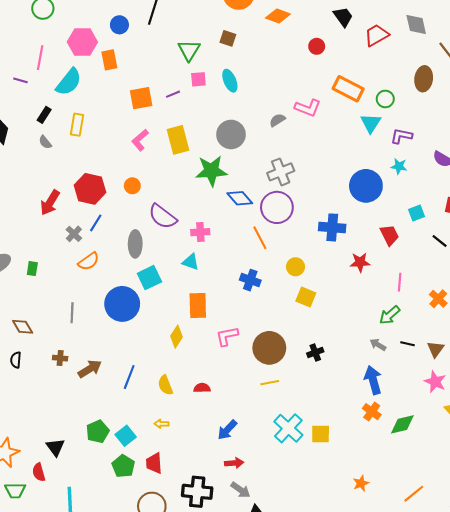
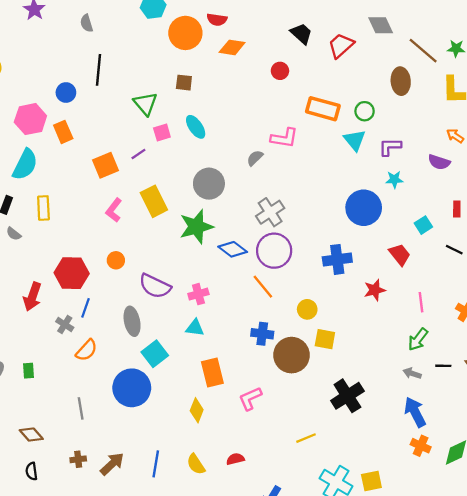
brown circle: (269, 348) -> (291, 355), moved
black cross: (315, 352) -> (347, 396), size x1.8

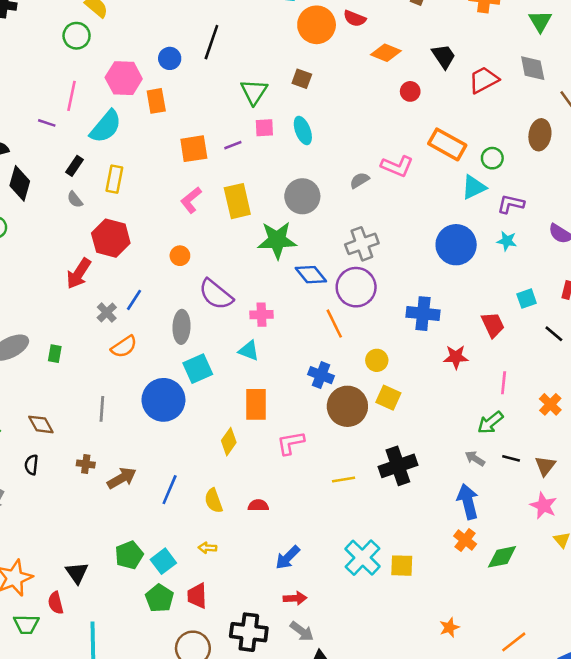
orange diamond: (232, 47) -> (386, 53), moved
cyan triangle: (355, 140) -> (474, 187), turned 30
blue circle: (364, 208) -> (456, 245), moved
red hexagon: (72, 273) -> (111, 238), moved
yellow line: (306, 438) -> (344, 479), moved

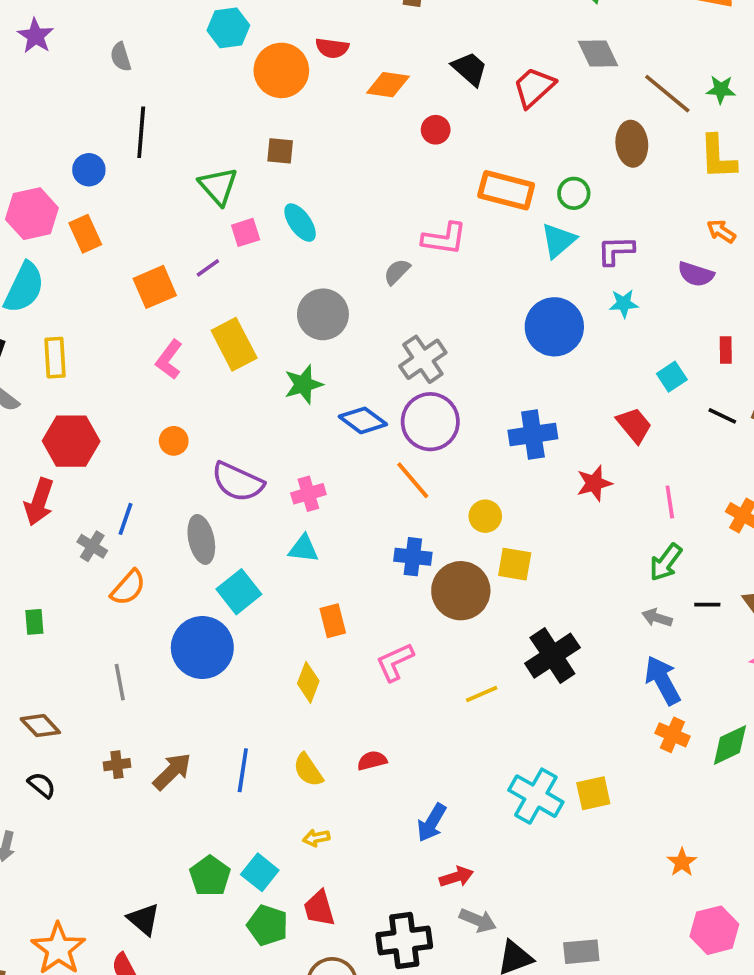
green star: (277, 240) -> (303, 384), size x0.7
orange rectangle: (256, 404) -> (333, 621), size x0.7
black semicircle: (31, 465) -> (42, 785), turned 138

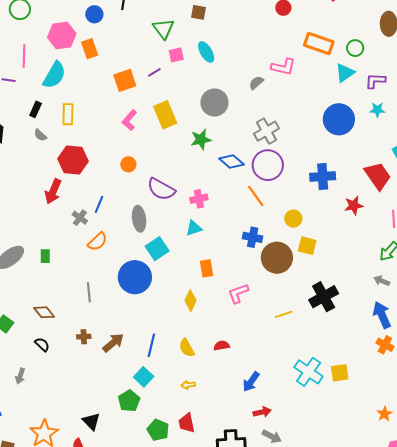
red trapezoid: (634, 425) -> (378, 176), size x1.4
cyan triangle: (303, 549) -> (194, 228), turned -30
cyan square: (260, 872) -> (144, 377), moved

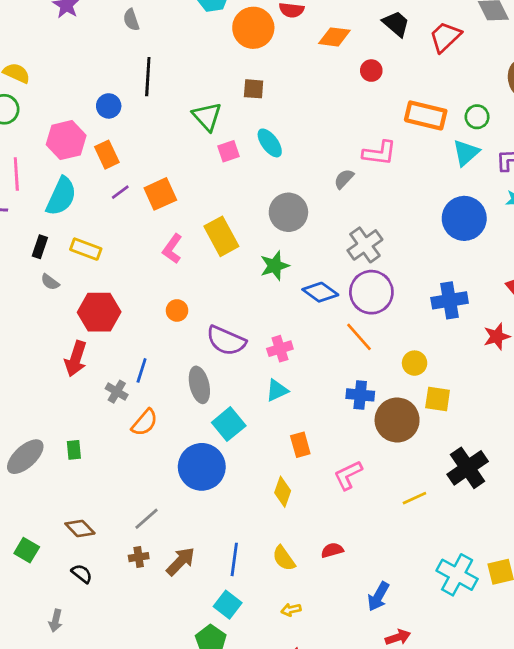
purple line: (154, 72) -> (120, 192), moved
yellow rectangle: (68, 114) -> (86, 249), turned -65
gray line: (89, 292) -> (146, 519), moved, turned 60

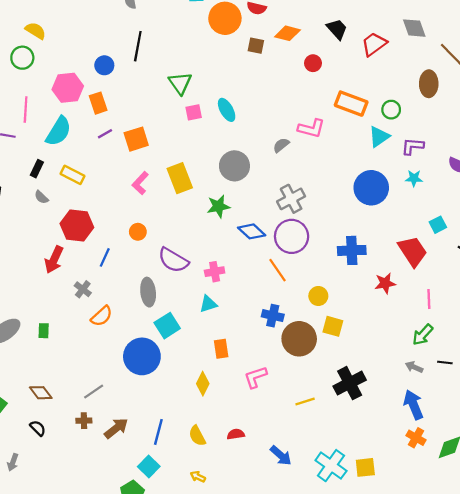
brown square: (254, 89) -> (256, 46), moved
blue line: (142, 370) -> (105, 257), moved
blue arrow: (378, 596) -> (281, 456), moved, turned -85
yellow arrow: (291, 610) -> (198, 477), turned 32

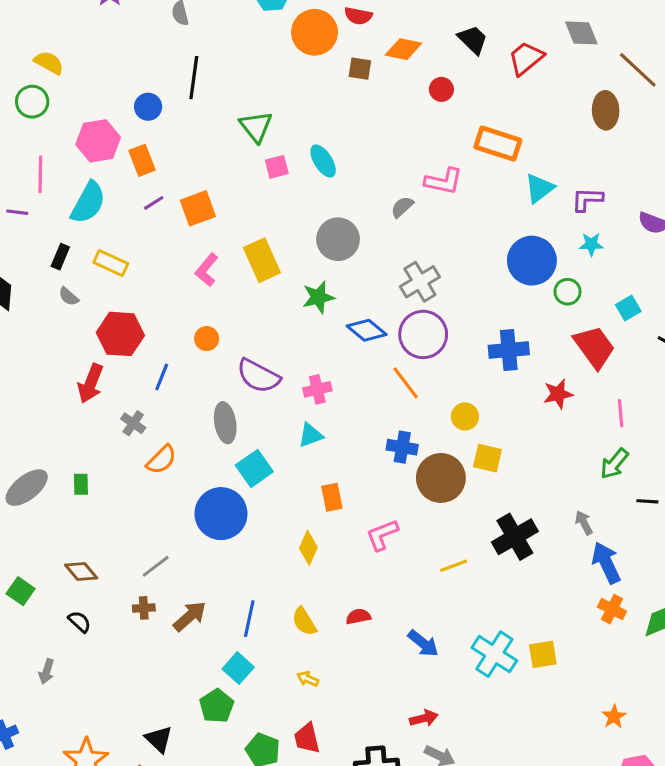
green circle: (391, 110) -> (567, 292), moved
gray arrow: (414, 367) -> (584, 523), moved, turned 42

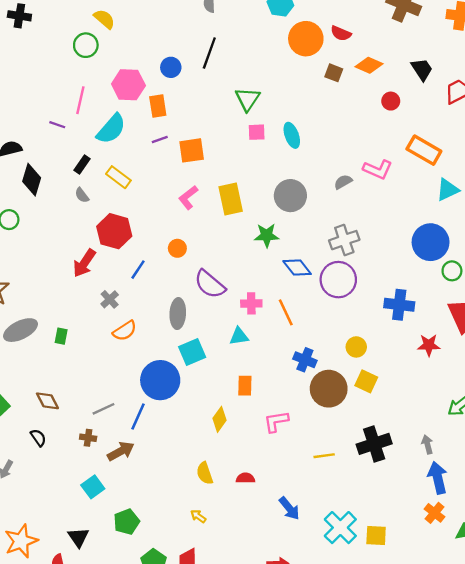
orange line: (406, 383) -> (286, 312), moved
blue line: (249, 619) -> (138, 417), moved
cyan square: (238, 668) -> (93, 487), moved

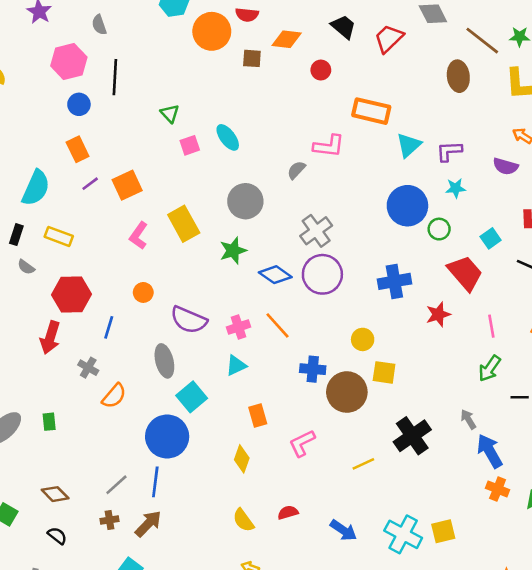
pink hexagon: (128, 85) -> (69, 62), moved
green triangle: (248, 99) -> (170, 113), size x0.7

